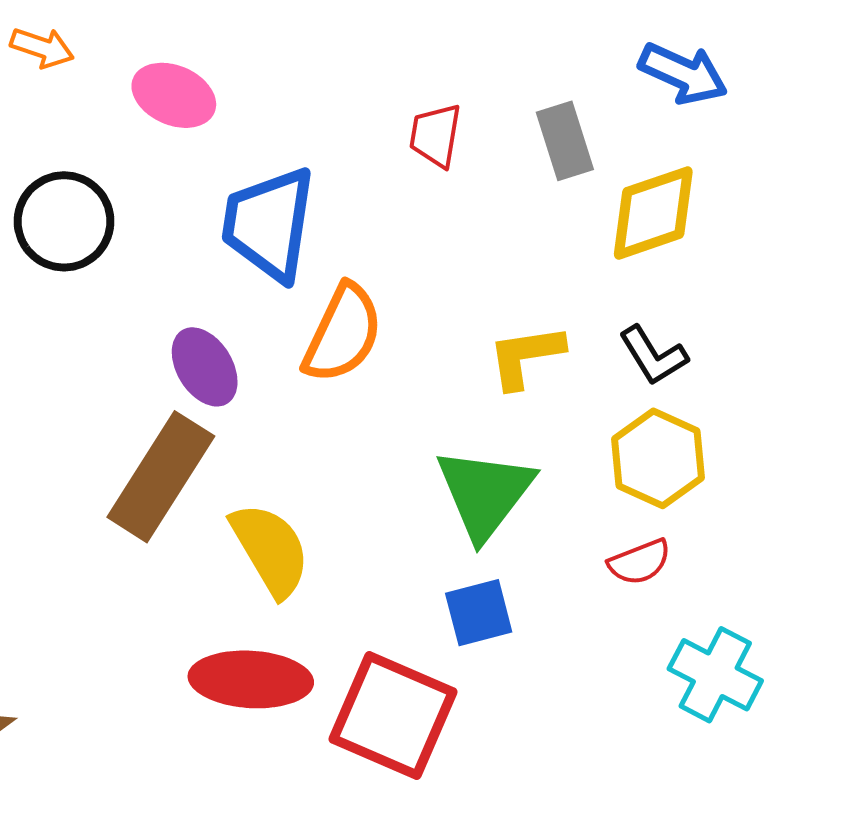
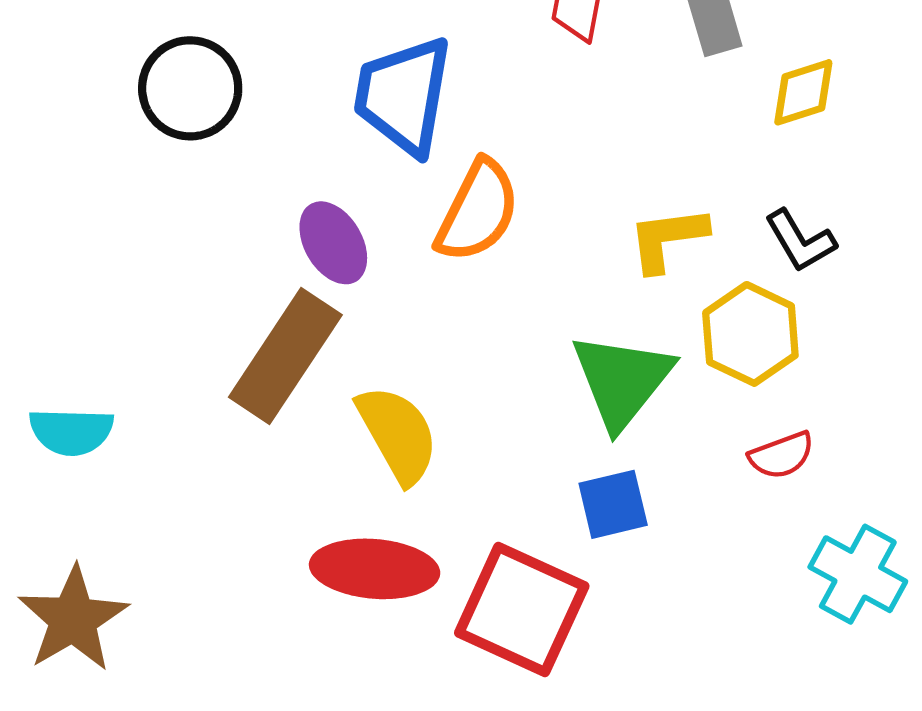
yellow diamond: (653, 213) -> (803, 92), size x0.7
yellow hexagon: (658, 458) -> (750, 334), moved

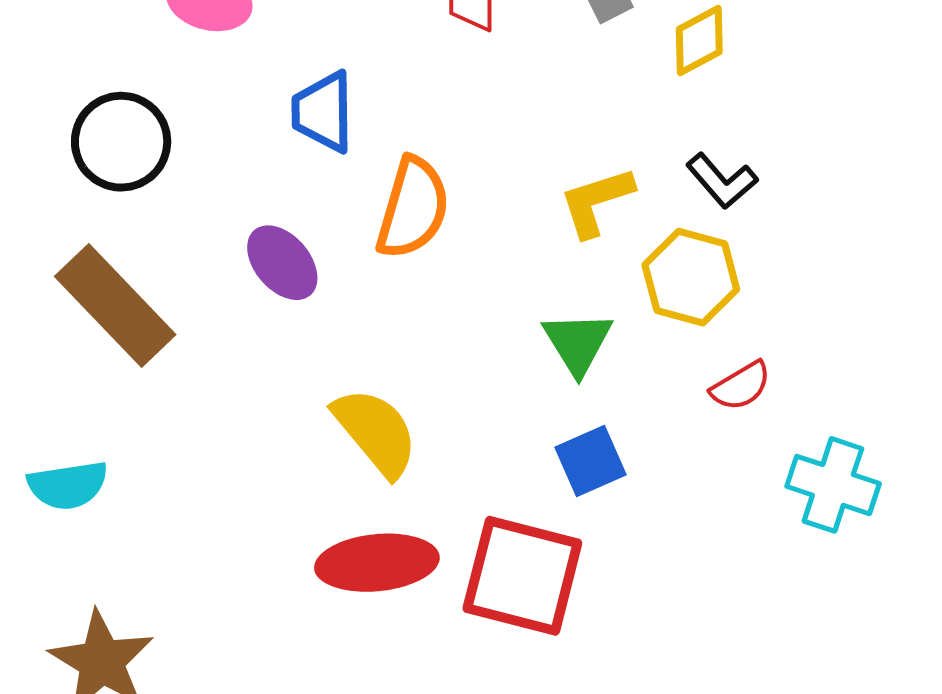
blue trapezoid: (403, 95) -> (323, 112), size x0.7
brown rectangle: (285, 356) -> (115, 305), moved, turned -67
green triangle: (622, 380) -> (578, 343), size x0.7

